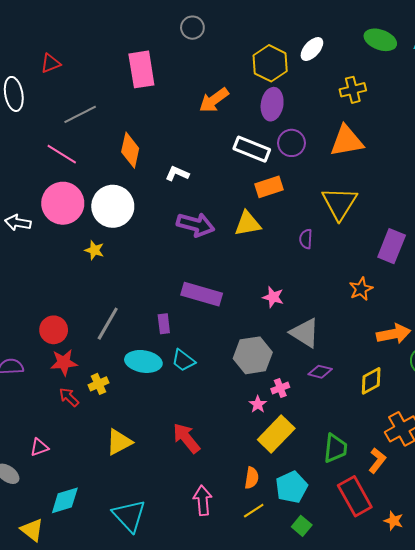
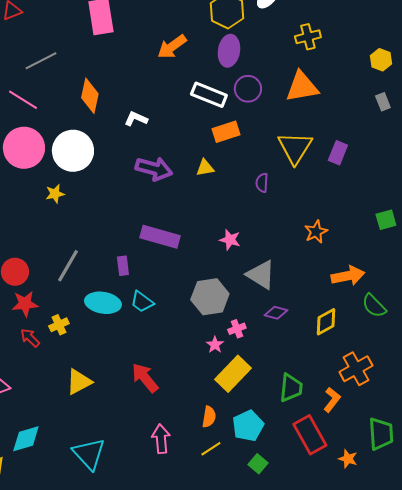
yellow triangle: (248, 224) -> (205, 168), size x0.7
purple rectangle: (392, 246) -> (338, 153), moved, size x0.7
yellow star: (94, 250) -> (55, 194), turned -30

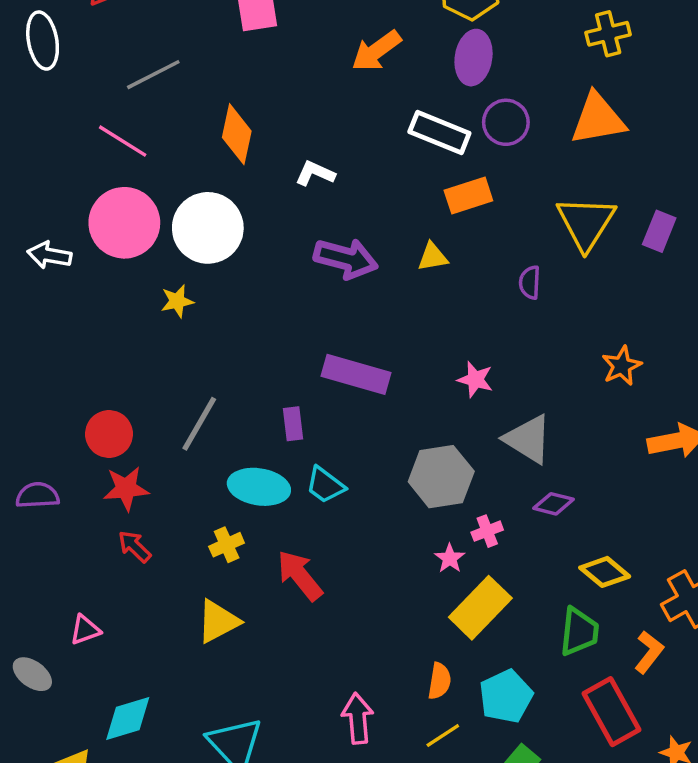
yellow diamond: (326, 322) -> (605, 572), moved, turned 68
yellow cross: (59, 325) -> (227, 545), moved
red arrow: (145, 378) -> (300, 575), moved

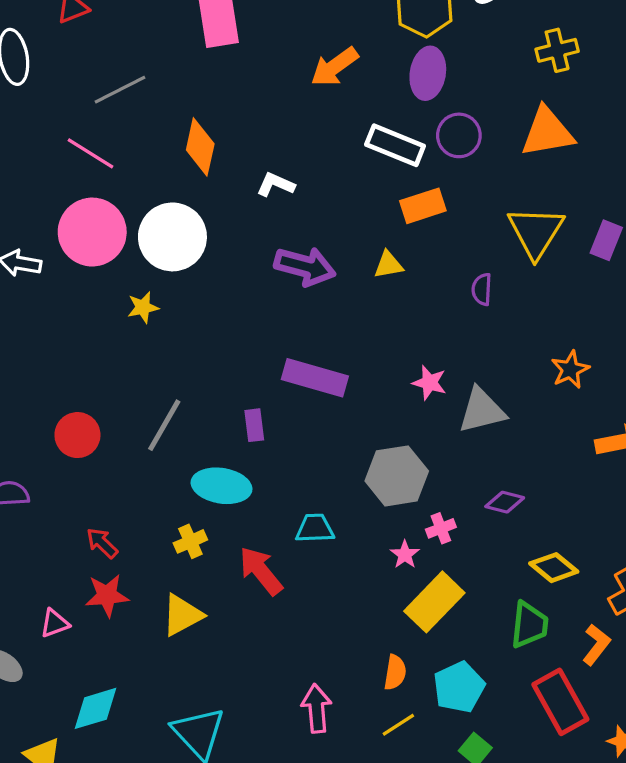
gray triangle: (528, 439) -> (482, 410), moved, turned -46
cyan trapezoid: (325, 485) -> (315, 528), moved, turned 141
red star: (126, 489) -> (107, 595), moved

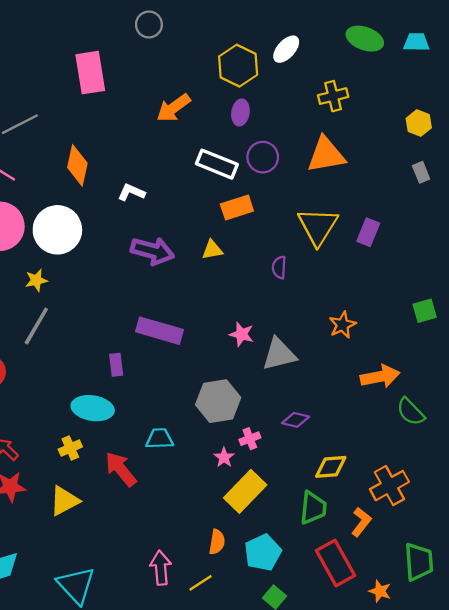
purple ellipse: (428, 73) -> (240, 113), size x0.7
gray line: (164, 425) -> (36, 326), moved
yellow diamond: (554, 568) -> (331, 467), turned -44
yellow line: (398, 725) -> (201, 583), moved

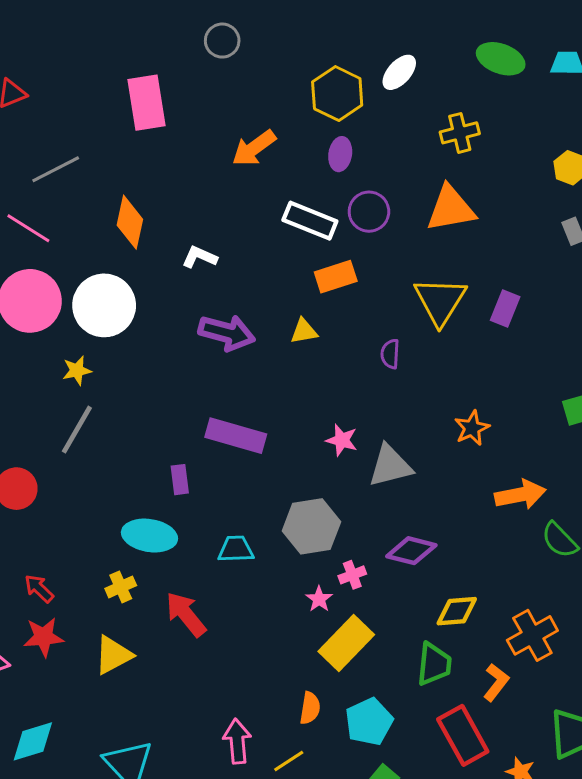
purple diamond: (296, 420) -> (411, 551), size x1.4
cyan trapezoid: (159, 439) -> (236, 549), moved

